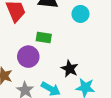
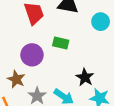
purple circle: (28, 57) -> (32, 55), moved

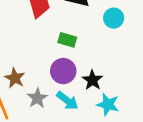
purple circle: (32, 55) -> (63, 71), moved

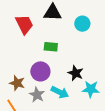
purple circle: (63, 71) -> (40, 71), moved

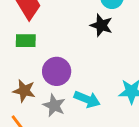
green rectangle: (51, 47) -> (26, 41), moved
black star: (76, 73) -> (101, 25), moved

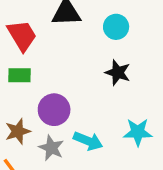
black star: (101, 25) -> (118, 73), moved
brown star: (24, 91) -> (18, 131), turned -30

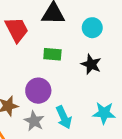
green rectangle: (19, 75) -> (52, 54), moved
cyan arrow: (88, 141) -> (64, 117), turned 40

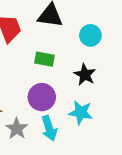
purple circle: (38, 91) -> (42, 97), moved
cyan star: (104, 113) -> (81, 113), moved

